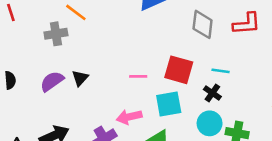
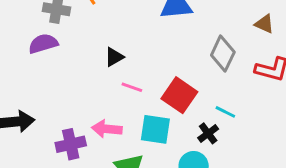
black triangle: (80, 78) -> (114, 57), moved
purple semicircle: (52, 81) -> (43, 44), moved

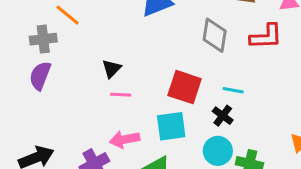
purple semicircle: (43, 44) -> (40, 76), turned -36
pink line: (132, 87) -> (121, 95), moved

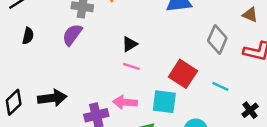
black cross: (223, 116) -> (250, 110), moved

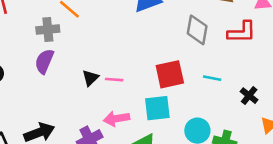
black triangle: (130, 44) -> (90, 78), moved
red square: (183, 74) -> (170, 74), turned -32

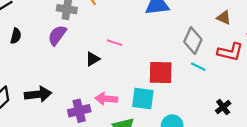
cyan line: (212, 78) -> (198, 67), moved
pink line: (114, 80) -> (115, 43), moved

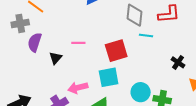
purple semicircle: (57, 35) -> (35, 42), moved
pink line: (115, 43) -> (78, 43), moved

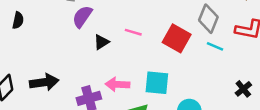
red square: (116, 51) -> (177, 38), moved, turned 30

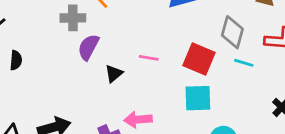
cyan square: (157, 83) -> (198, 98), moved

